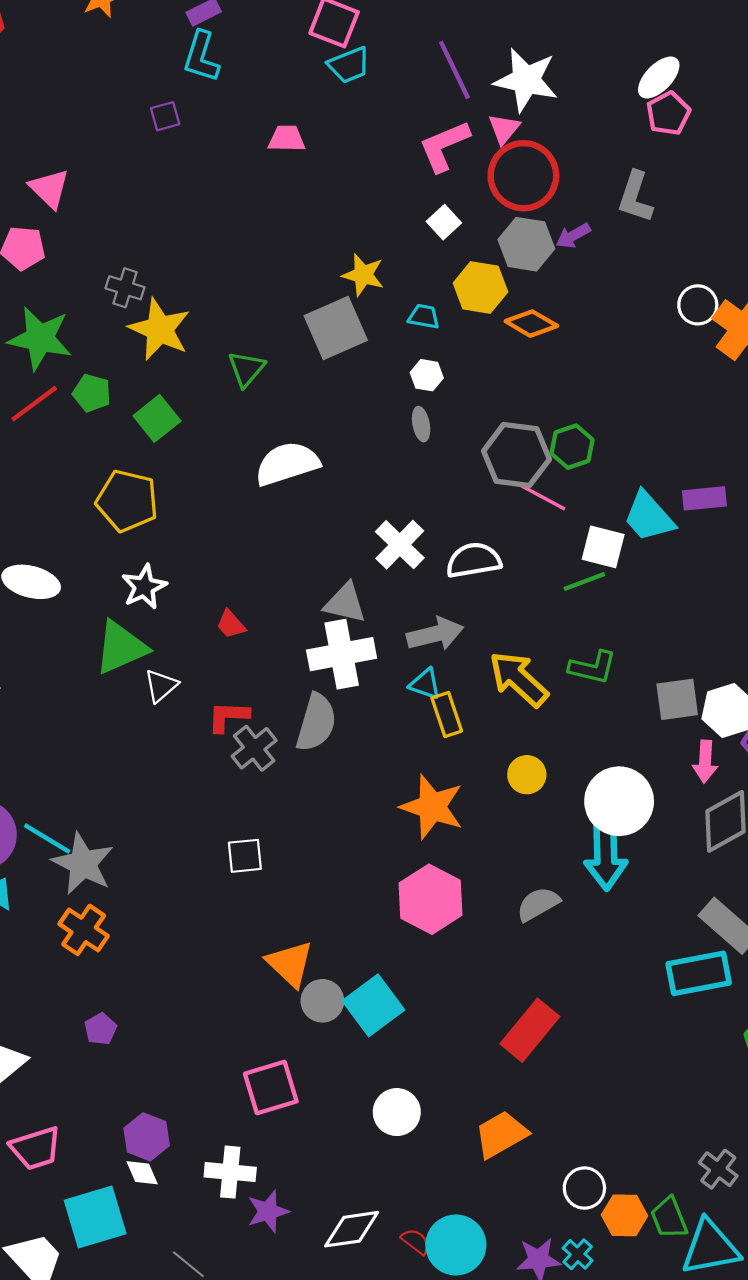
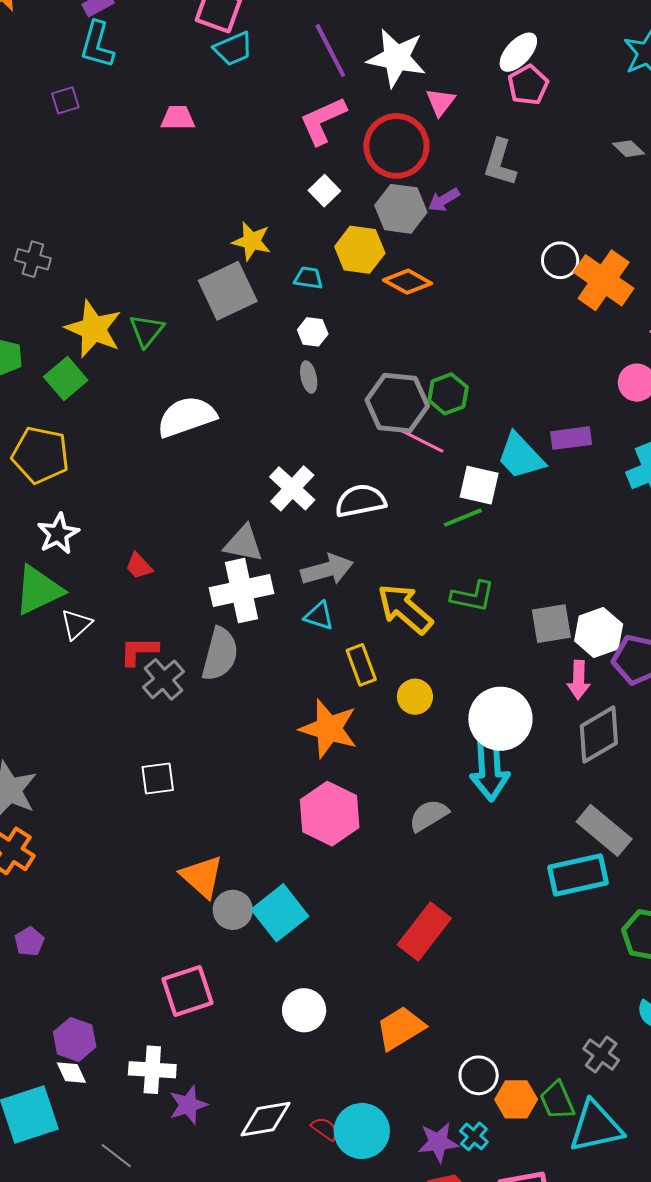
pink triangle: (504, 129) -> (440, 102), moved
yellow star: (160, 329) -> (94, 329), moved
yellow rectangle: (447, 714) -> (361, 665), moved

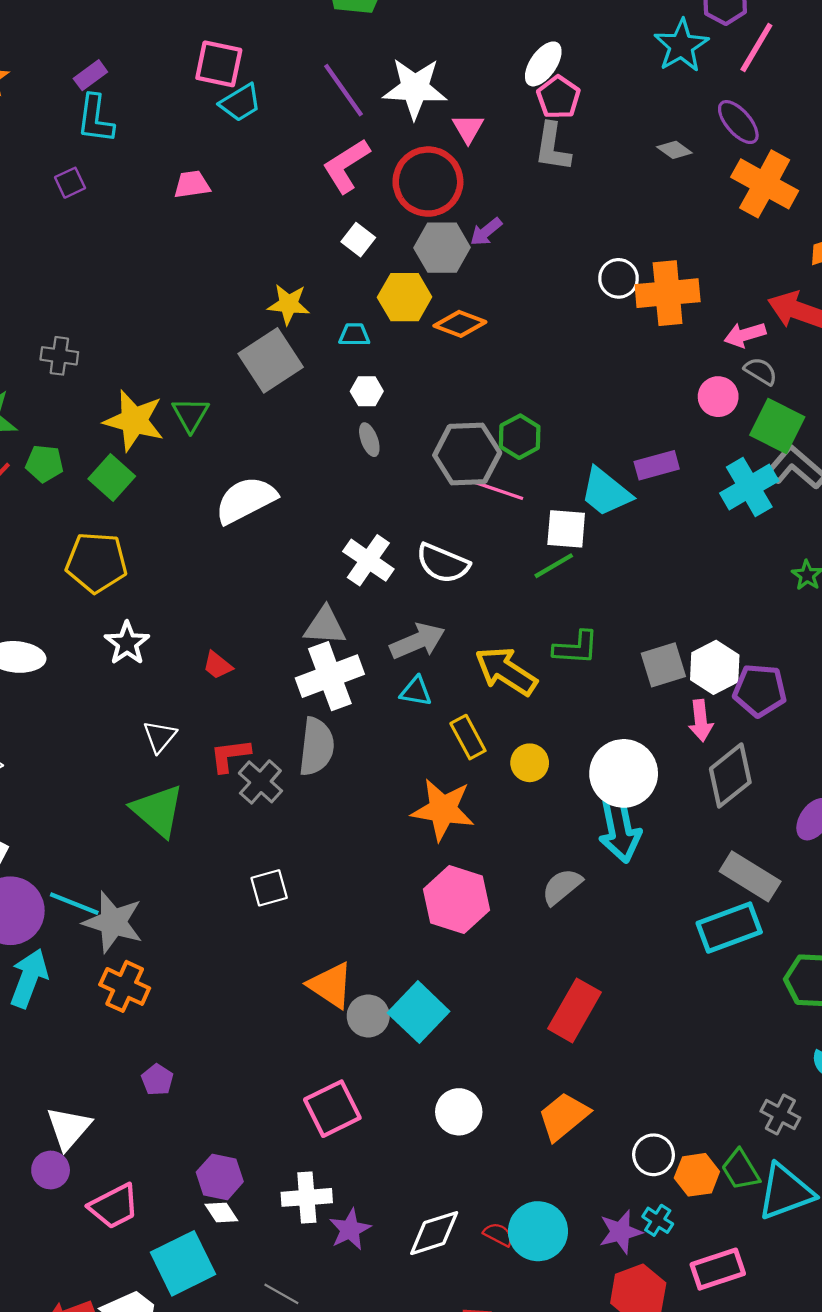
gray L-shape: (500, 163) -> (553, 147), moved
orange cross: (604, 280) -> (668, 293), turned -32
white semicircle: (361, 501) -> (443, 563), turned -138
green triangle: (38, 590) -> (158, 811), moved, turned -46

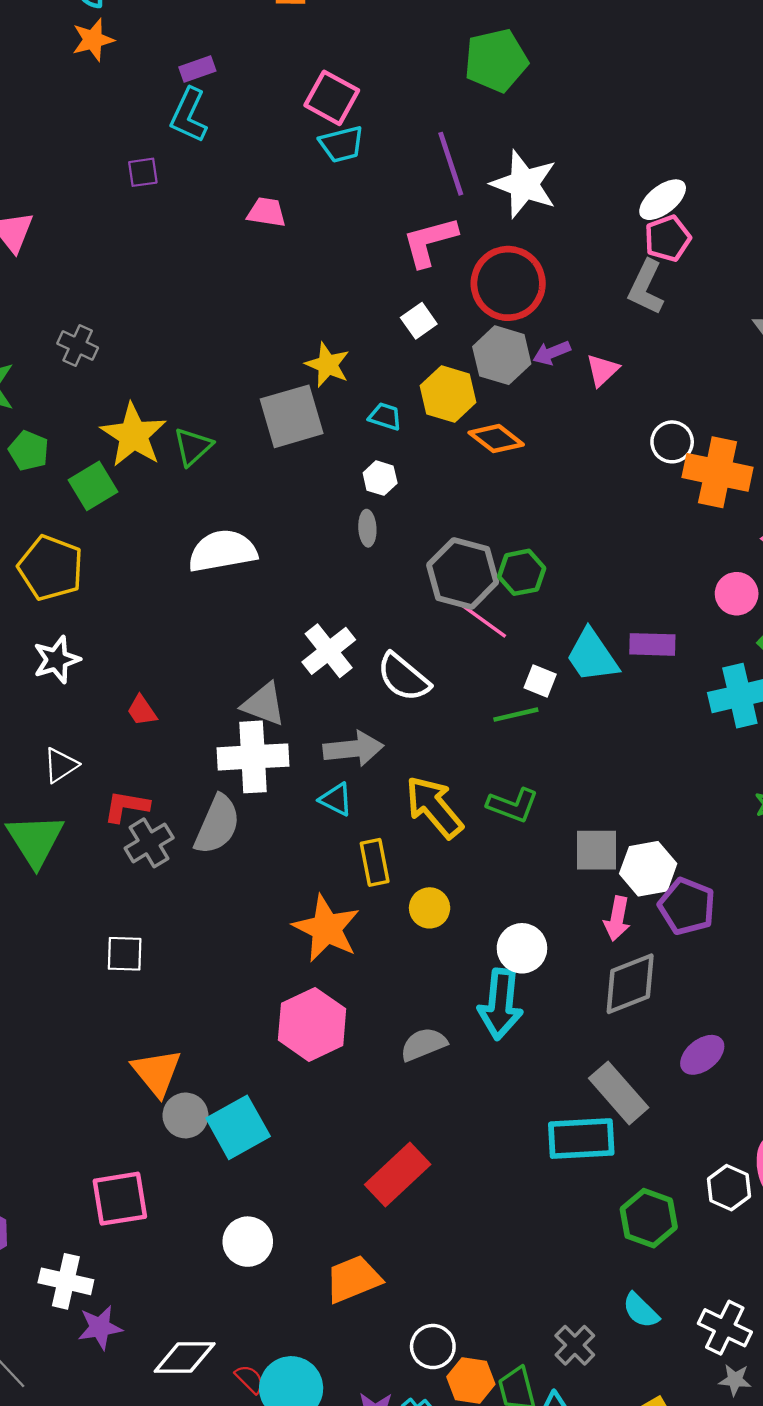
pink triangle: (468, 128) -> (602, 370), moved
white square: (566, 529) -> (540, 681), size x0.7
white circle: (624, 773) -> (522, 948), size x0.7

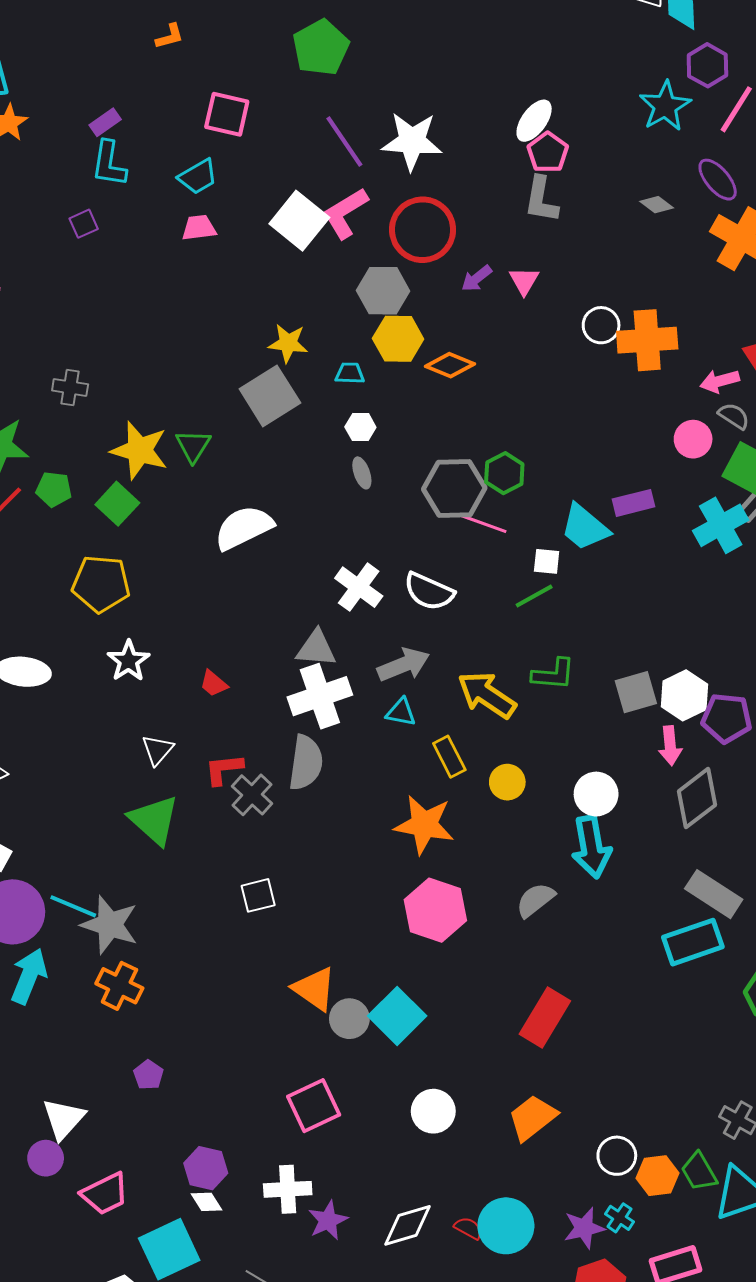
green pentagon: (496, 60) -> (321, 48), moved
cyan trapezoid: (342, 144) -> (198, 177), moved
white square: (419, 321) -> (299, 221), moved, size x1.8
gray hexagon: (502, 355) -> (383, 291), moved

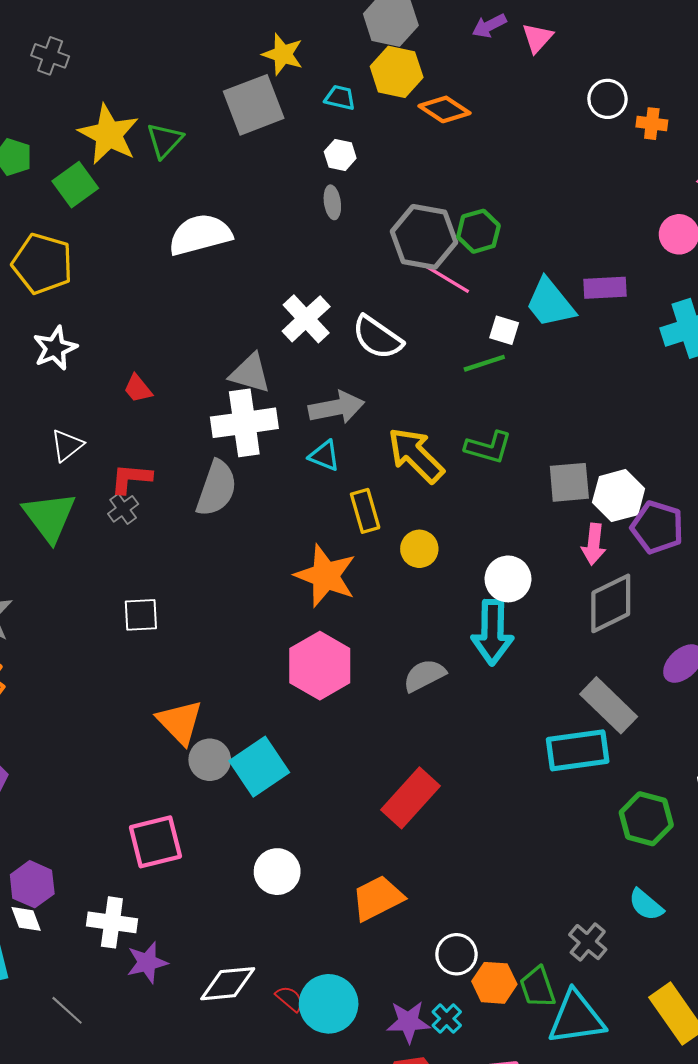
orange cross: (647, 340) -> (652, 124), size x0.5
gray cross: (252, 795) -> (123, 509), moved, size x0.7

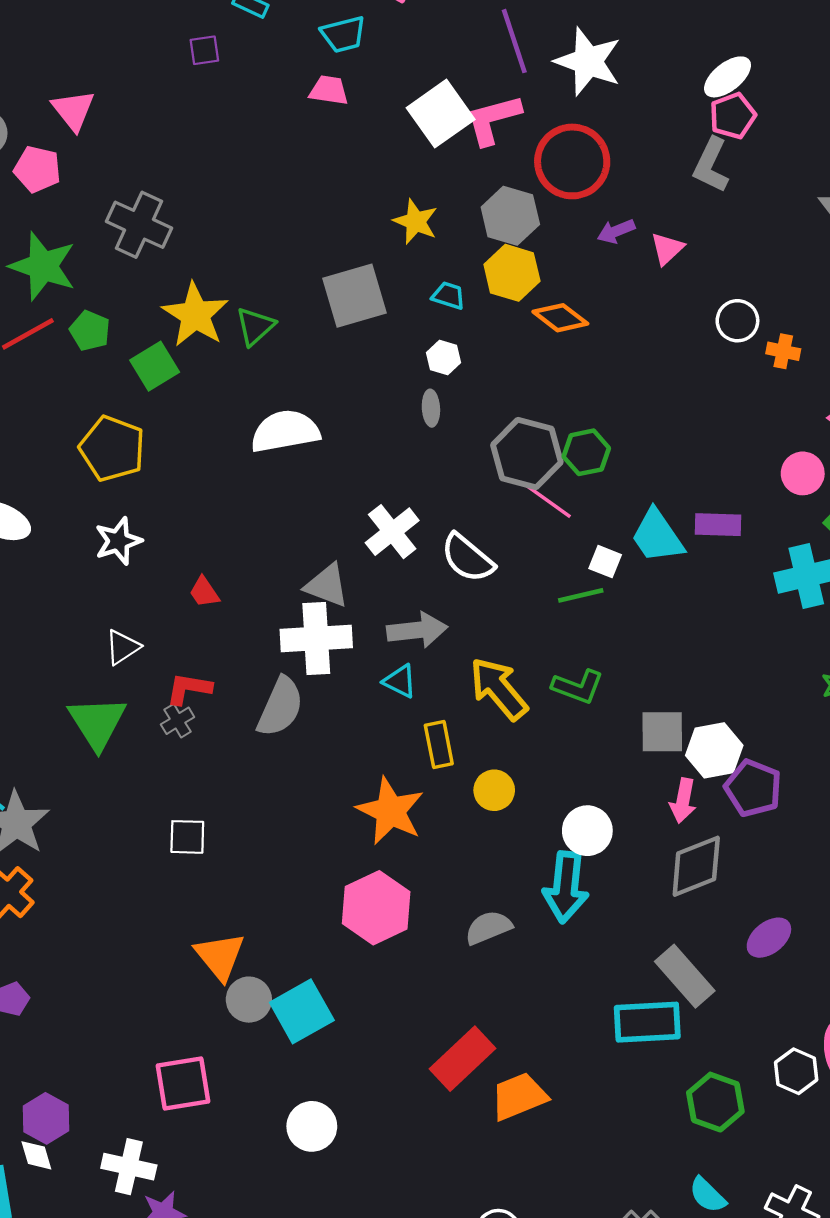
yellow star: (283, 54) -> (416, 222), moved
gray cross: (50, 56) -> (139, 225), size x1.6
orange trapezoid: (378, 898) -> (519, 1096), moved

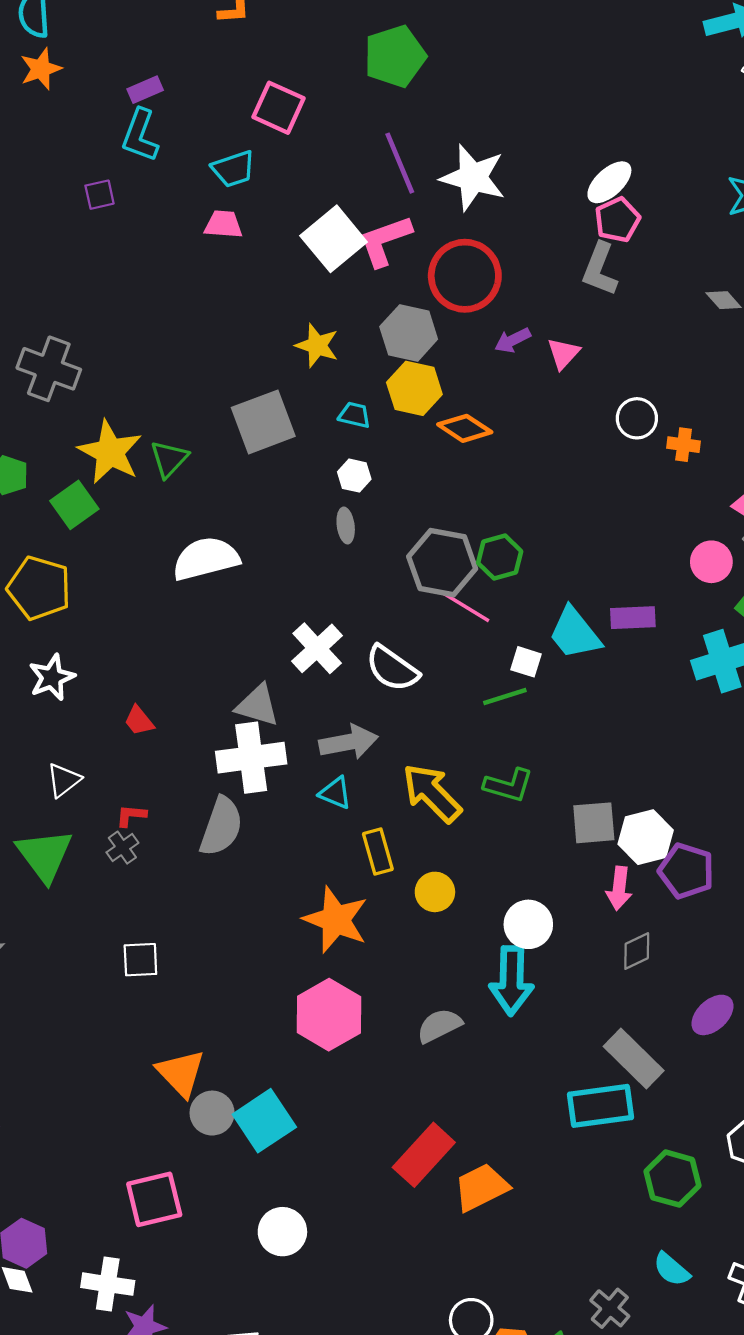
red L-shape: (189, 689) -> (131, 816), size x0.7
gray diamond: (696, 866) -> (637, 951), size x0.6

